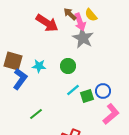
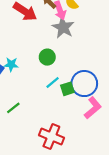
cyan star: (39, 66) -> (11, 64), moved
blue circle: (103, 91) -> (84, 84), size x1.6

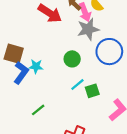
gray star: (63, 27) -> (88, 29), turned 30
blue circle: (84, 84) -> (109, 52), moved

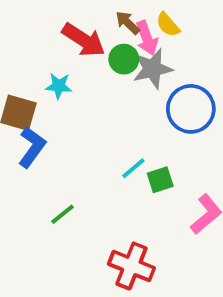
green circle: (72, 59) -> (124, 59), moved
cyan star: (36, 66) -> (59, 86), moved

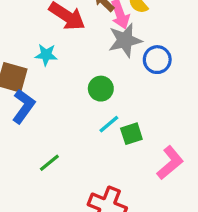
green circle: (124, 59) -> (101, 89), moved
blue circle: (191, 109) -> (157, 60), moved, size x0.7

